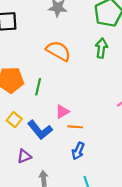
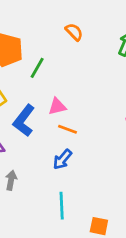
orange semicircle: (58, 51) -> (74, 32), size x0.6
blue L-shape: (40, 130) -> (24, 121), turned 60

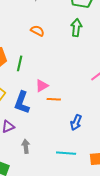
blue arrow: (62, 159) -> (76, 122), moved
cyan line: (62, 206) -> (66, 153), turned -66

